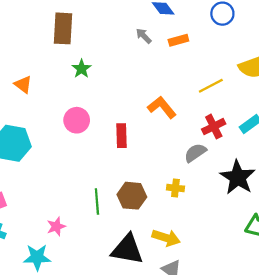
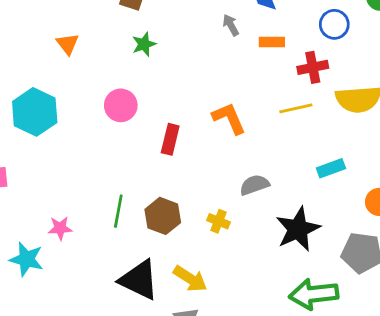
red cross: (214, 127) -> (313, 67), moved

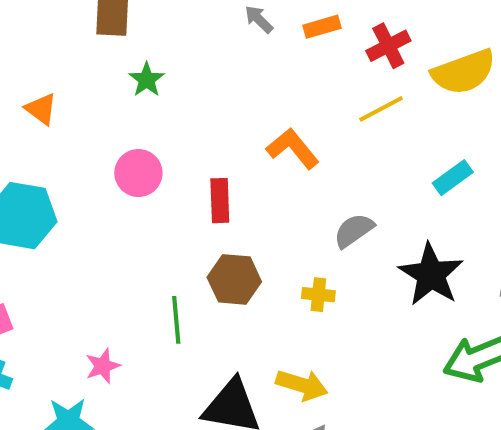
brown hexagon: (163, 216) -> (234, 279), moved

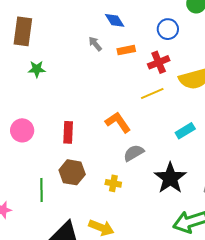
green star: (147, 80) -> (37, 69), turned 30
orange L-shape: (293, 148) -> (118, 122), moved
pink circle: (138, 173) -> (22, 130), moved

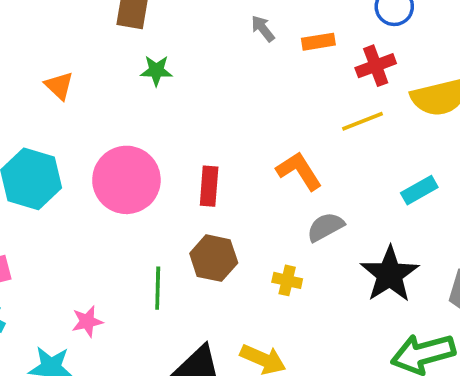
pink circle: (22, 130) -> (126, 180), size x1.6

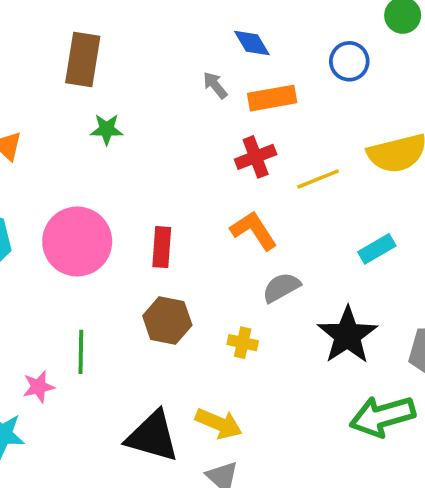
orange rectangle: (318, 42) -> (272, 98), size x1.4
red cross: (376, 66) -> (256, 157), moved
green line: (158, 288) -> (81, 352), moved

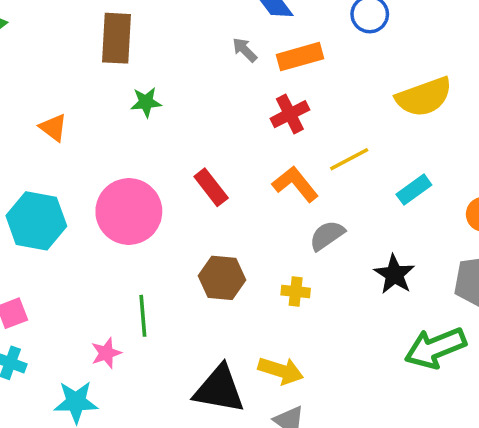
yellow line: (318, 179) -> (349, 159), moved
red rectangle: (162, 247) -> (211, 187), moved, turned -36
black star: (347, 335) -> (394, 274), size x0.7

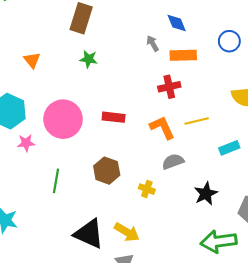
red rectangle: (211, 187) -> (114, 117), turned -60
pink star: (106, 353) -> (26, 143), moved

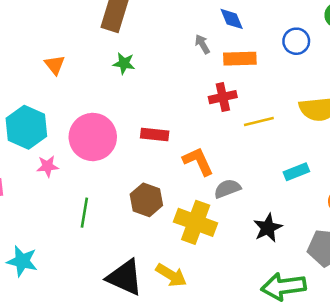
yellow line: (197, 121) -> (259, 122), moved
orange L-shape: (162, 127) -> (198, 161), moved
yellow cross: (147, 189) -> (196, 222), size x2.0

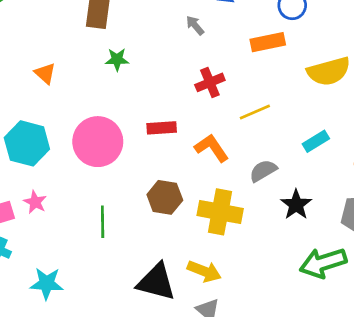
orange rectangle: (240, 59) -> (268, 42), moved
red cross: (223, 97) -> (210, 82), moved
yellow line: (259, 122) -> (255, 112), moved
pink star: (48, 166) -> (35, 202), moved, turned -30
gray semicircle: (227, 189) -> (263, 171), moved

